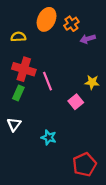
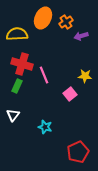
yellow semicircle: (18, 37) -> (17, 34), size x1.5

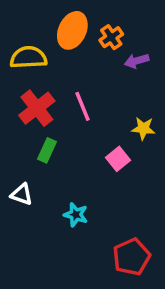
red cross: (22, 64) -> (37, 108), turned 35
pink line: (44, 75) -> (82, 106), moved
green rectangle: (17, 86) -> (47, 150), moved
white triangle: (13, 115) -> (22, 194), turned -48

